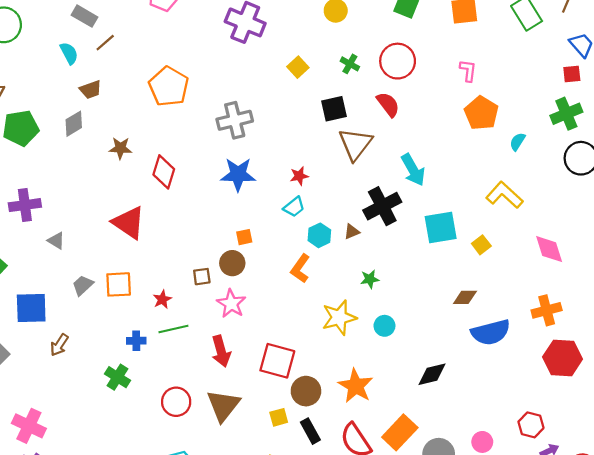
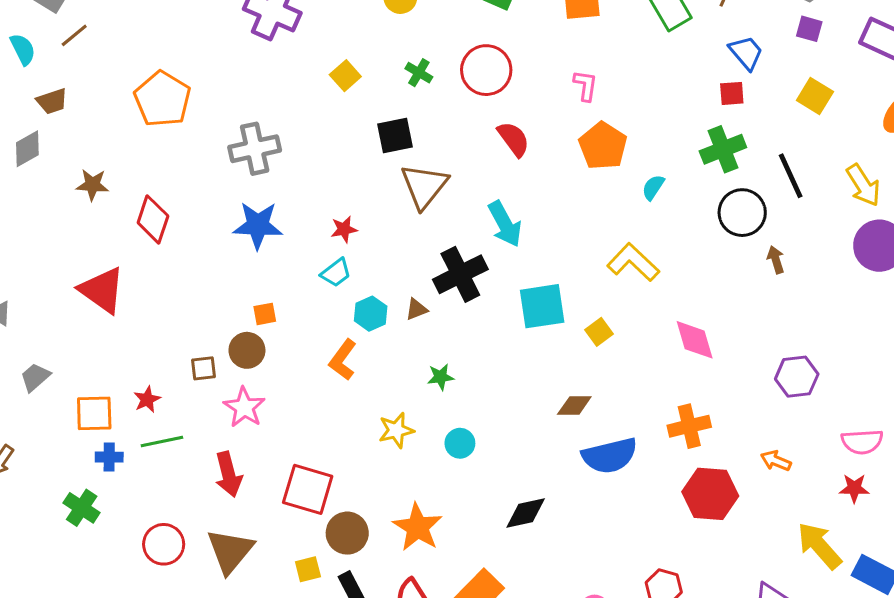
red semicircle: (388, 104) -> (513, 139), moved
orange square: (119, 284) -> (94, 413), moved
yellow star: (339, 318) -> (396, 430), size x0.7

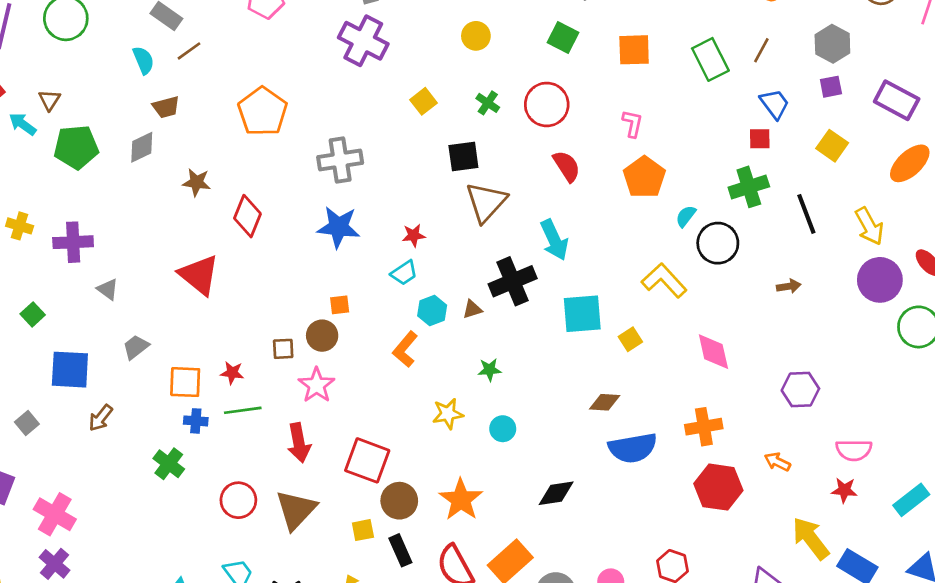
purple square: (809, 29) -> (831, 87), turned -30
black circle: (742, 213) -> (718, 243), moved
brown arrow: (776, 260) -> (789, 286), turned 95
red star: (147, 399) -> (232, 373), turned 30

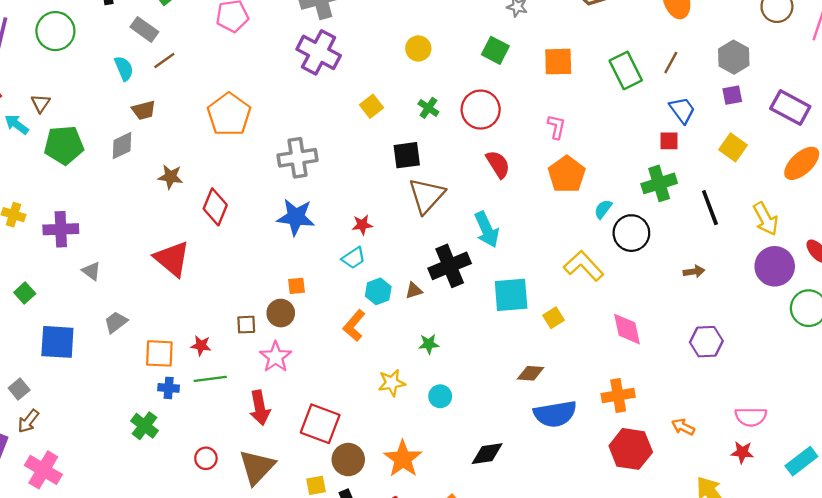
purple hexagon: (800, 390) -> (706, 342), moved
brown arrow: (101, 418) -> (28, 421), moved
red circle: (238, 500) -> (206, 458), size x0.7

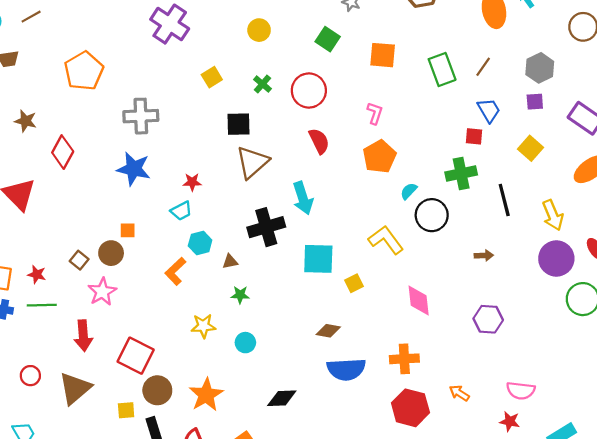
brown triangle: (414, 290) -> (230, 261), moved
brown square: (246, 325) -> (79, 260), turned 36

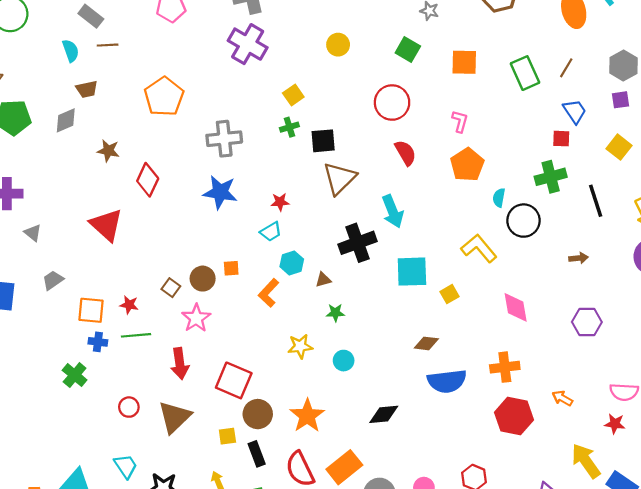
brown line: (31, 17) -> (108, 45), turned 30
green cross: (262, 84) -> (289, 127), moved, turned 36
cyan semicircle: (409, 191) -> (499, 198), turned -30
orange square: (128, 230) -> (231, 268), moved

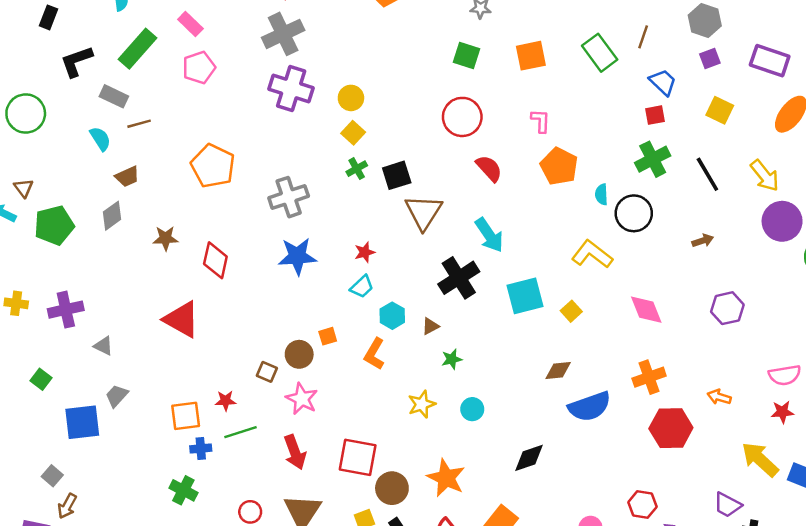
yellow circle: (338, 45) -> (351, 98), moved
gray trapezoid: (53, 280) -> (117, 396), moved

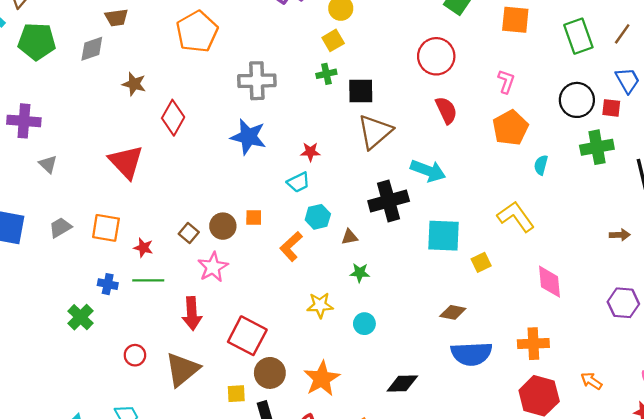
black circle: (634, 213) -> (577, 100), moved
cyan arrow: (489, 235) -> (428, 171), turned -52
gray trapezoid: (117, 396) -> (60, 228), moved
orange square: (186, 416) -> (106, 228), moved

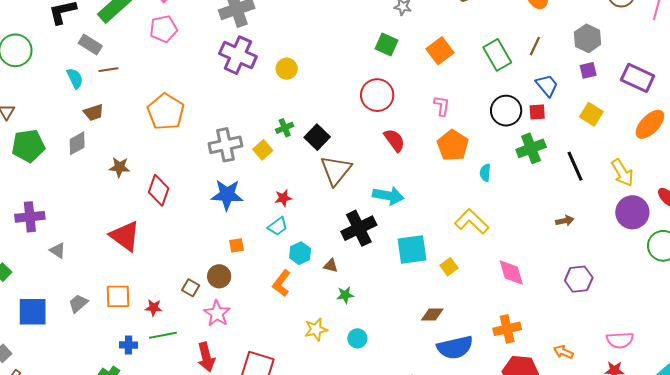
orange square: (515, 20) -> (440, 51), turned -32
yellow square: (333, 40) -> (263, 150), moved
black square: (361, 91) -> (317, 137), turned -35
orange square: (254, 218) -> (237, 245), moved
brown triangle: (350, 237) -> (331, 266), turned 35

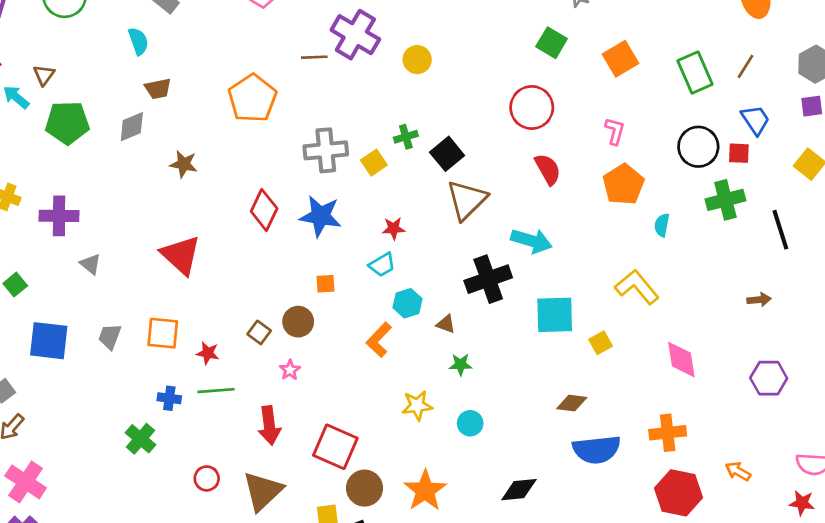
brown line: (109, 70) -> (314, 57), moved
red diamond: (159, 190) -> (264, 210), moved
gray trapezoid: (78, 303) -> (110, 337), turned -35
pink star: (217, 313) -> (290, 370), size x0.6

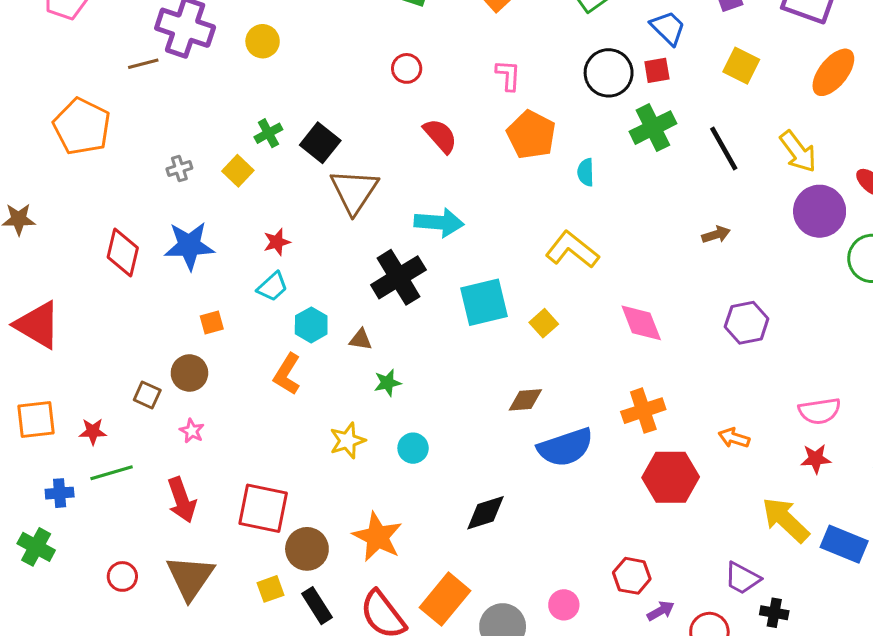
red circle: (532, 107) -> (407, 68), size x0.6
gray cross: (326, 150) -> (179, 168), size x0.5

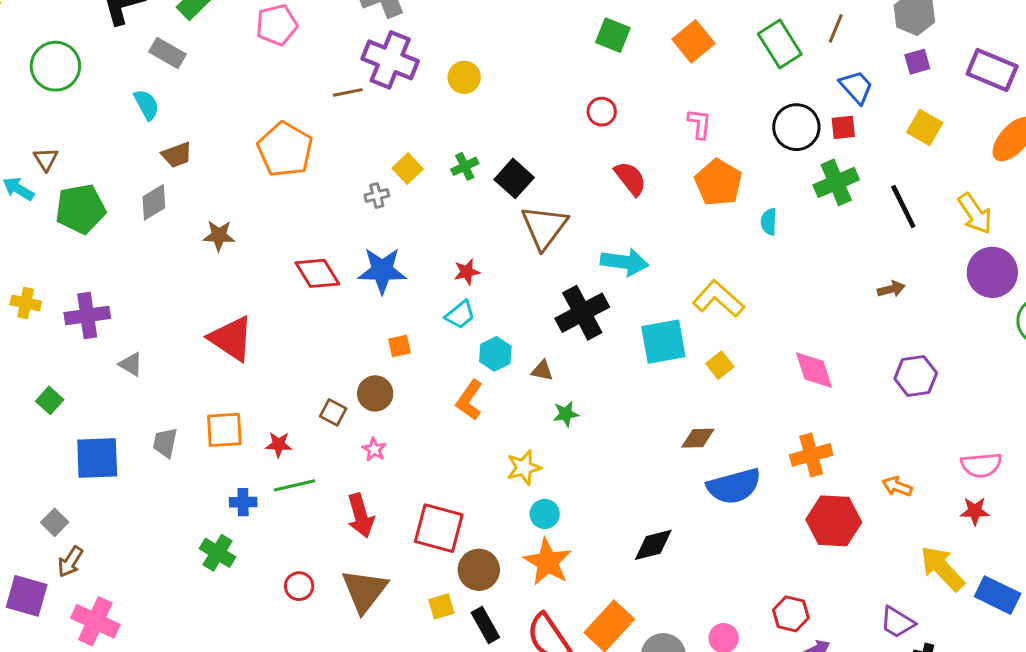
yellow square: (238, 171) -> (408, 169), moved
yellow L-shape: (572, 250) -> (718, 299), moved
red diamond: (123, 252) -> (317, 273), turned -48
cyan circle: (413, 448) -> (545, 514), moved

